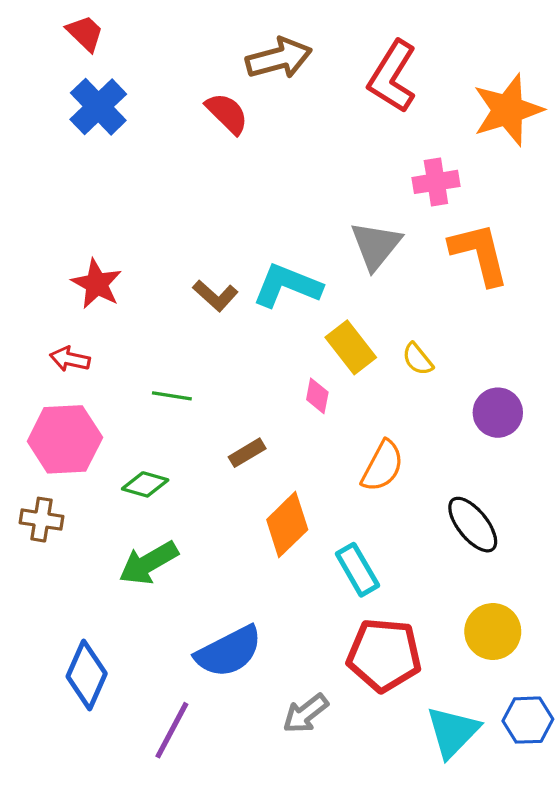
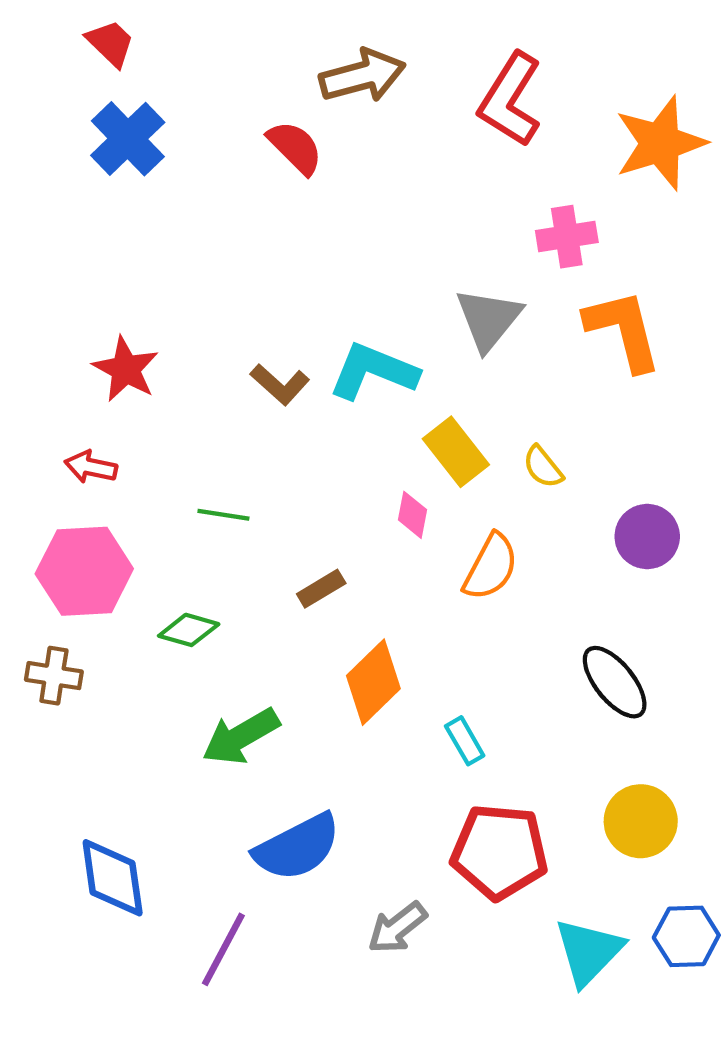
orange semicircle: (382, 466) -> (491, 567), moved
green arrow: (148, 563) -> (241, 736), moved
cyan rectangle: (357, 570) -> (465, 741), size x0.7
blue diamond: (87, 675) -> (113, 878), turned -32

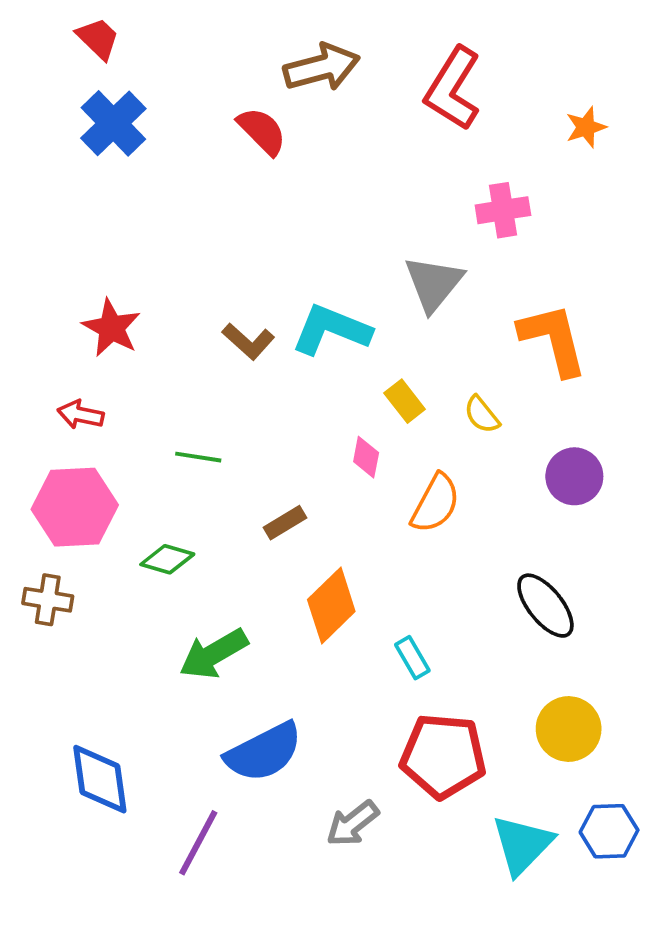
orange star: (660, 143) -> (586, 127), size x0.5
orange L-shape: (623, 330) -> (553, 339), moved
yellow rectangle: (456, 452) -> (405, 401), size x0.7

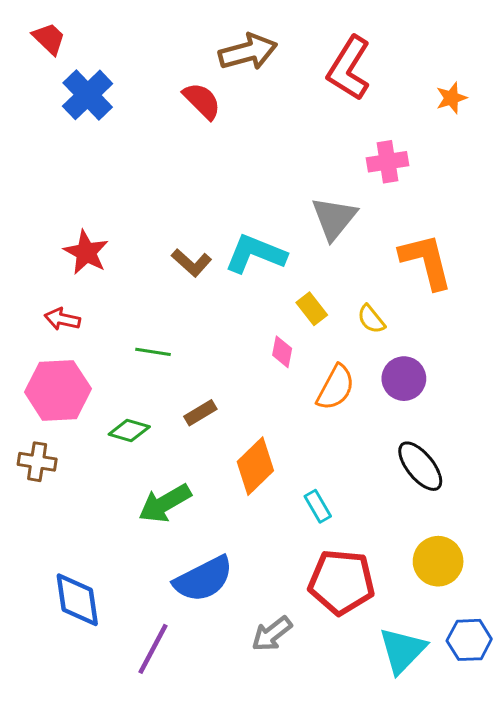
red trapezoid: (98, 38) -> (49, 39), moved
purple circle: (574, 476) -> (404, 379), moved
brown rectangle: (285, 523) -> (200, 413), moved

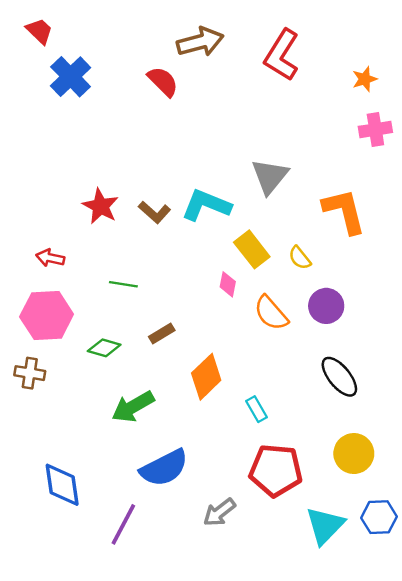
pink cross: (388, 162) -> (375, 129), moved
red star: (86, 252) -> (101, 206), moved
yellow rectangle: (312, 309) -> (252, 249), size x1.4
orange semicircle: (336, 387) -> (271, 313), turned 111

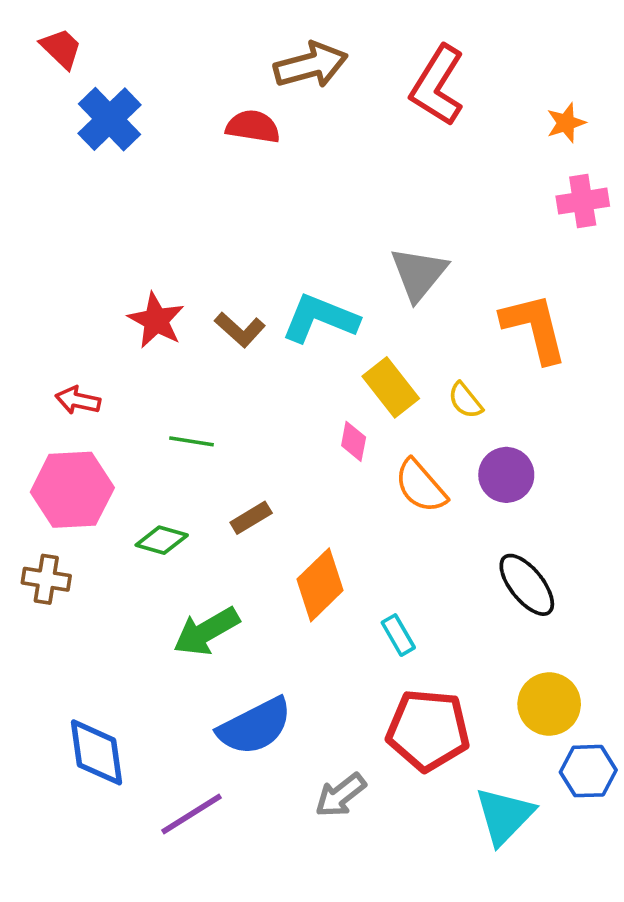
red semicircle: (163, 81) -> (253, 127), turned -36
blue hexagon: (379, 517) -> (588, 771), moved
purple line: (123, 524) -> (192, 814), turned 30

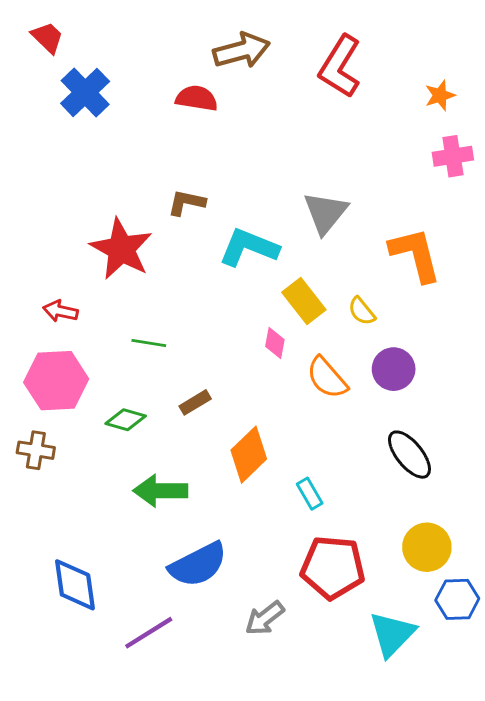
red star: (156, 320) -> (121, 249), size x1.4
brown L-shape: (240, 330) -> (186, 203), moved, turned 150
green arrow: (206, 631) -> (160, 491), turned 30

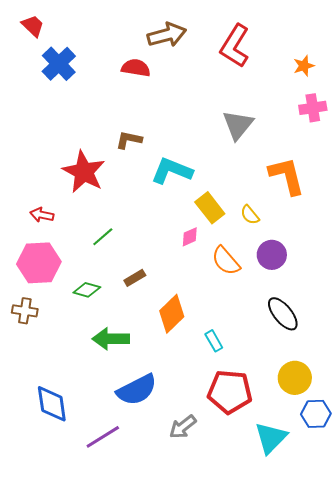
gray triangle: (325, 213) -> (238, 125), moved
green line: (149, 343) -> (103, 237), turned -50
pink diamond: (275, 343) -> (190, 237), turned 55

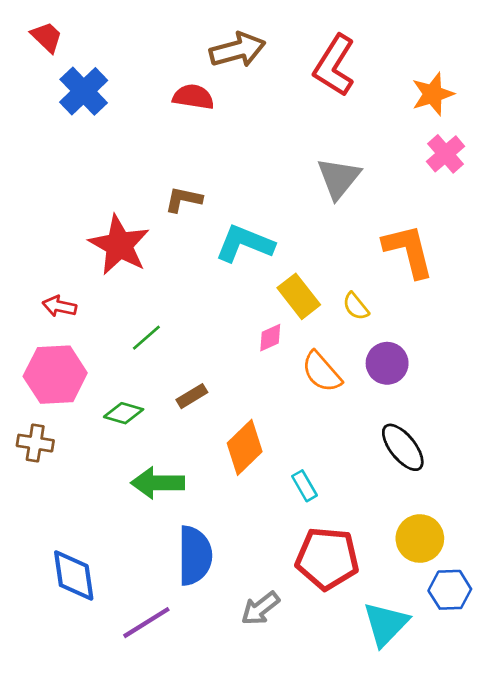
orange star: (304, 66) -> (433, 94), size x1.4
pink cross: (313, 108) -> (446, 154), turned -32
blue semicircle: (137, 390) -> (195, 556), turned -63

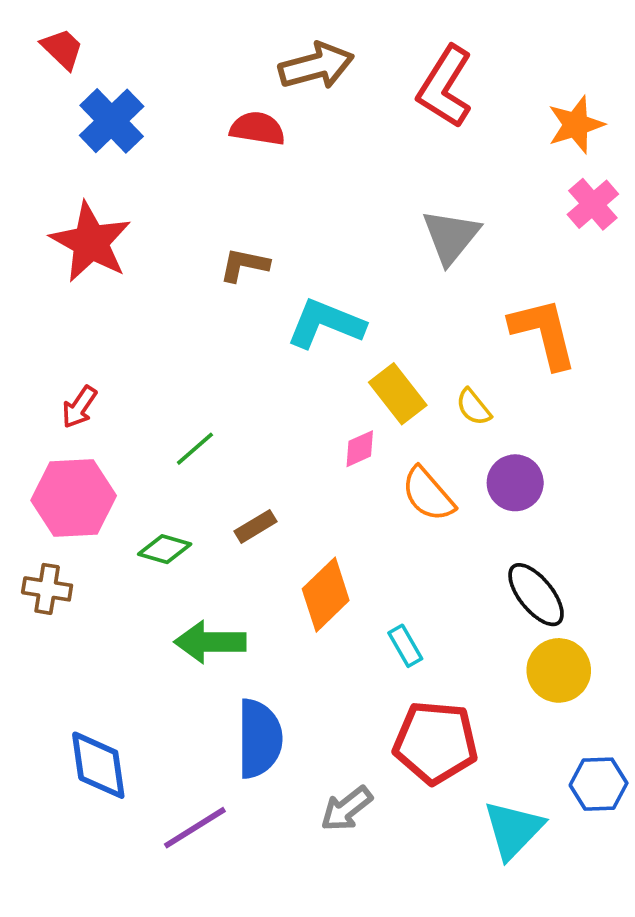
red star: (119, 245) -> (91, 242), moved
red arrow: (59, 306) -> (79, 407), turned -68
yellow circle: (420, 539) -> (559, 670), moved

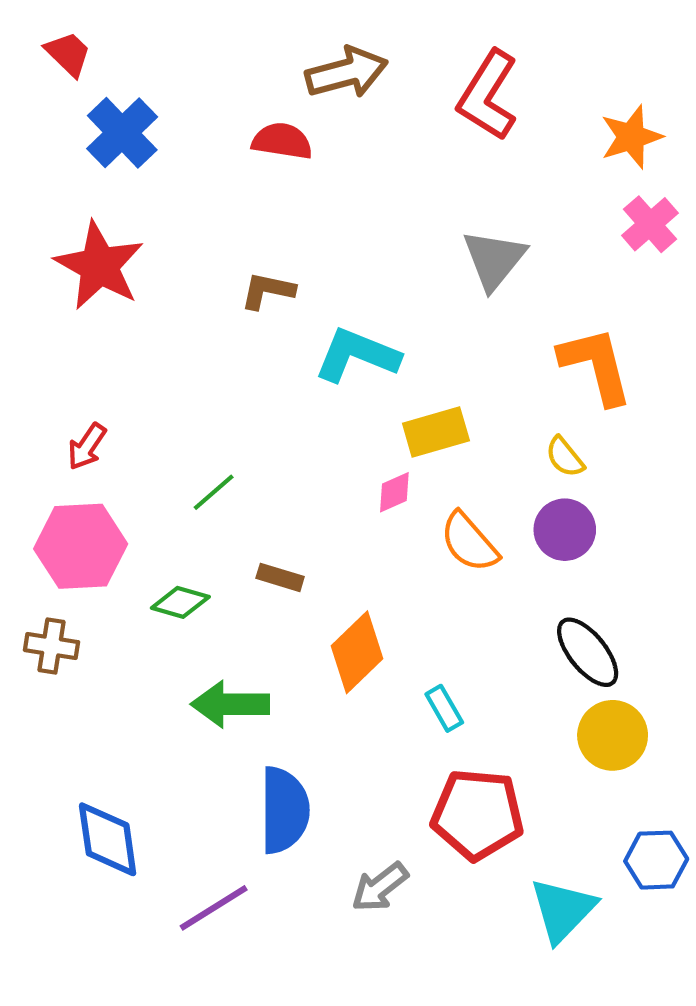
yellow rectangle: (398, 394) -> (436, 432), turned -68
yellow semicircle: (473, 407) -> (565, 457), moved
brown rectangle: (256, 526) -> (280, 577), turned 48

